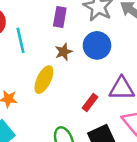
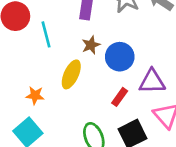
blue circle: (97, 45) -> (120, 57), moved

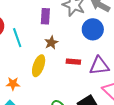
blue circle: (120, 57) -> (93, 29), moved
red rectangle: (120, 97) -> (73, 62), moved, turned 64

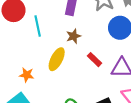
red rectangle: (73, 62) -> (95, 60), turned 32

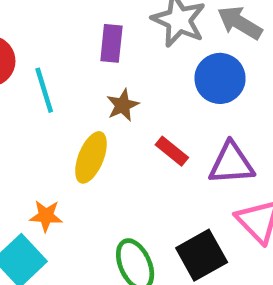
orange star: (27, 75) -> (46, 216), moved

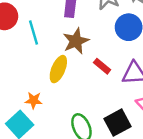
brown star: (123, 105) -> (76, 41), size x1.5

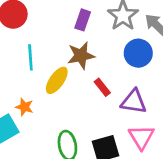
cyan line: (34, 32) -> (30, 57), moved

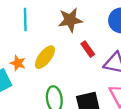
yellow ellipse: (57, 80) -> (45, 57), moved

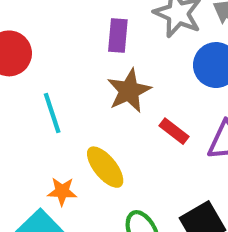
yellow ellipse: (45, 57) -> (105, 167), turned -60

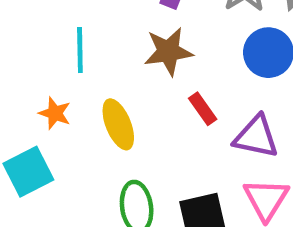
orange star: (62, 191) -> (55, 113), moved

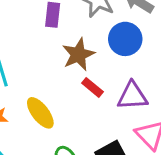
brown star: (168, 51) -> (78, 54), moved

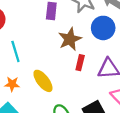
red rectangle: (93, 87) -> (80, 63), turned 64

